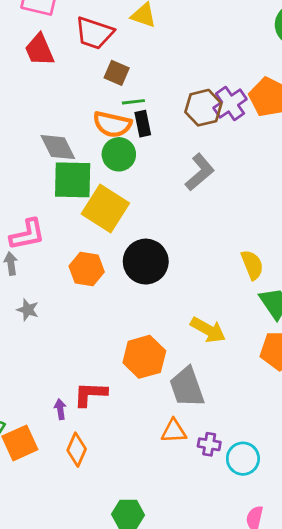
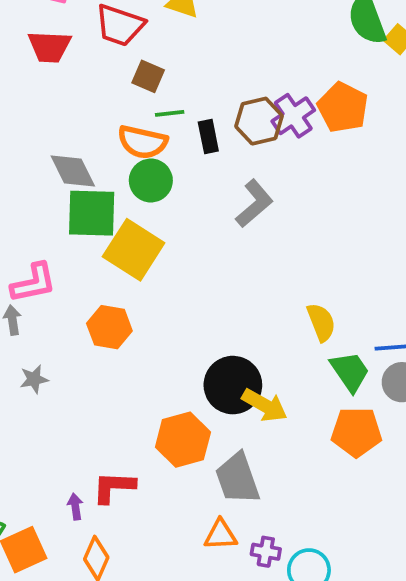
red trapezoid: (39, 50) -> (49, 47), turned -64
black rectangle: (143, 124) -> (208, 137), moved
black circle: (146, 262) -> (233, 385), moved
gray star: (28, 310) -> (34, 379), turned -30

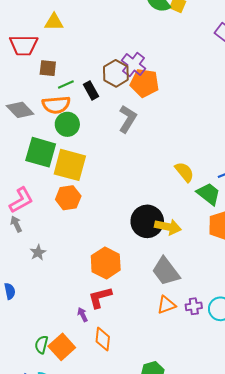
orange pentagon: (343, 107) -> (145, 83), moved
gray diamond: (73, 171) -> (20, 110), moved
green square: (92, 213) -> (41, 152), turned 32
orange hexagon: (109, 327) -> (68, 198), moved
orange hexagon: (183, 440) -> (106, 263), moved

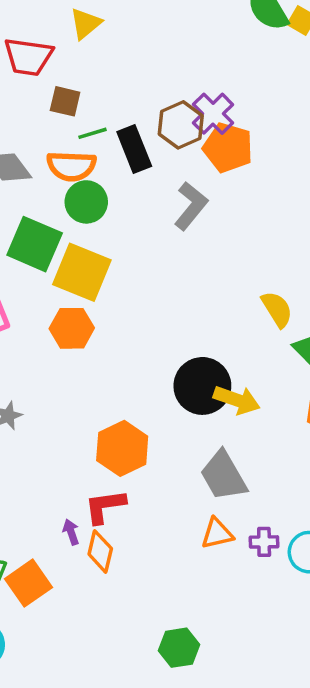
yellow triangle: (54, 22) -> (86, 23), turned -48
black rectangle: (91, 90) -> (134, 149), size x1.4
orange diamond: (103, 339) -> (100, 551), moved

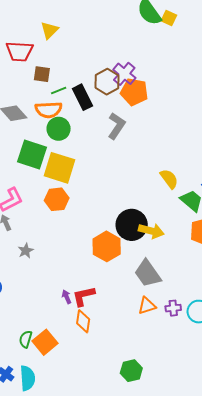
orange hexagon: (122, 448) -> (107, 246), moved
purple arrow: (71, 532) -> (67, 297), moved

